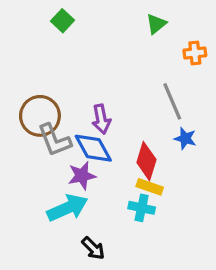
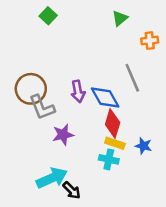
blue star: (185, 138) -> (143, 146), moved
blue diamond: (93, 148) -> (105, 98), moved
cyan arrow: (67, 208) -> (52, 178), moved

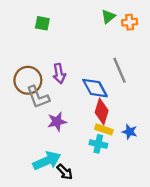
green square: (48, 16) -> (42, 23), moved, turned -32
orange cross: (150, 41) -> (130, 22), moved
purple arrow: (78, 91) -> (59, 74), moved

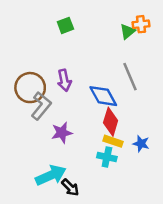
green triangle: (108, 17) -> (128, 32), moved
green square: (42, 23) -> (65, 25), moved, turned -32
gray L-shape: (38, 97) -> (41, 106), turned -120

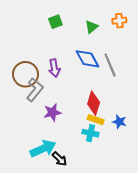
green triangle: (128, 32) -> (92, 27), moved
blue diamond: (103, 96) -> (87, 59), moved

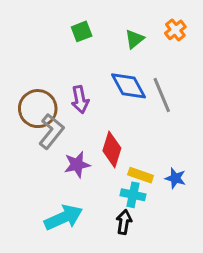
orange cross: (119, 21) -> (175, 30), turned -32
red diamond: (94, 103) -> (112, 149), moved
black arrow: (60, 159) -> (124, 222), moved, turned -126

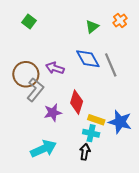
green square: (82, 31) -> (29, 21), moved, turned -32
purple arrow: (80, 100) -> (55, 68), turned 120
blue star: (175, 178) -> (120, 122), size x1.6

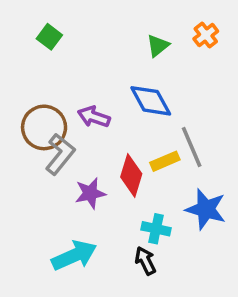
gray line: (111, 65) -> (192, 147), moved
yellow rectangle: (96, 120) -> (165, 161), moved, turned -42
black arrow: (85, 152) -> (145, 261), turned -35

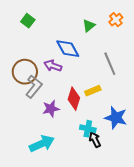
blue diamond: (151, 101) -> (68, 49), moved
gray line: (192, 147) -> (110, 64), moved
black arrow: (145, 261) -> (95, 140), moved

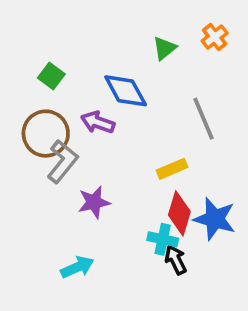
green square: (28, 21) -> (51, 76), moved
red diamond: (74, 99) -> (179, 213), moved
cyan arrow: (42, 144) -> (77, 267), size x0.7

